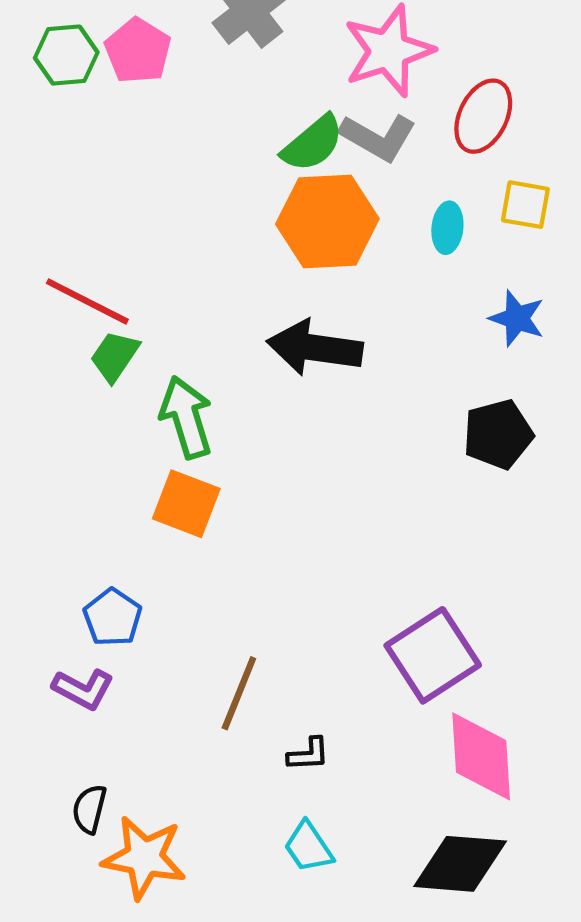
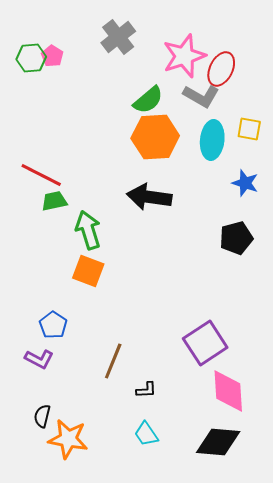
pink pentagon: (138, 51) -> (52, 56), moved, size x0.7
red ellipse: (483, 116) -> (221, 69), moved
gray L-shape: (378, 137) -> (201, 96), moved
cyan ellipse: (447, 228) -> (212, 140), size x1.6
green trapezoid: (115, 356) -> (54, 201), turned 44

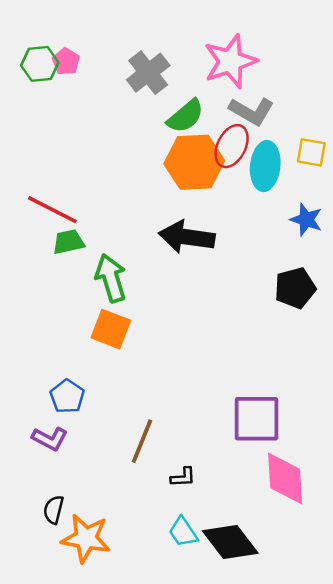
gray cross: (118, 37) -> (148, 73), moved
red ellipse: (221, 69) -> (232, 146), moved
purple square: (205, 343) -> (256, 419), turned 33
black diamond: (218, 442) -> (230, 542), moved, turned 48

